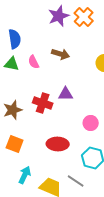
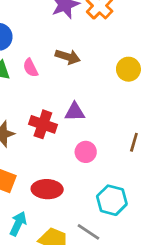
pink circle: (91, 123) -> (86, 152), moved
red ellipse: (58, 144) -> (47, 189), moved

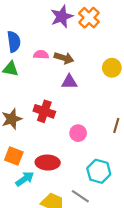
pink semicircle: (31, 68) -> (41, 55), moved, turned 120
purple triangle: (75, 112) -> (69, 82), moved
cyan arrow: (18, 224) -> (25, 179), moved, turned 30

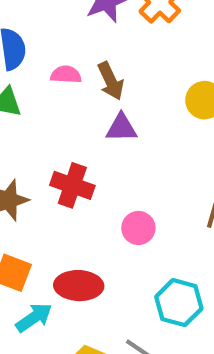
brown arrow: (64, 58) -> (111, 81), turned 48

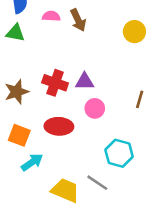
purple triangle: (121, 128) -> (85, 82), moved
red ellipse: (79, 286) -> (59, 126), moved

